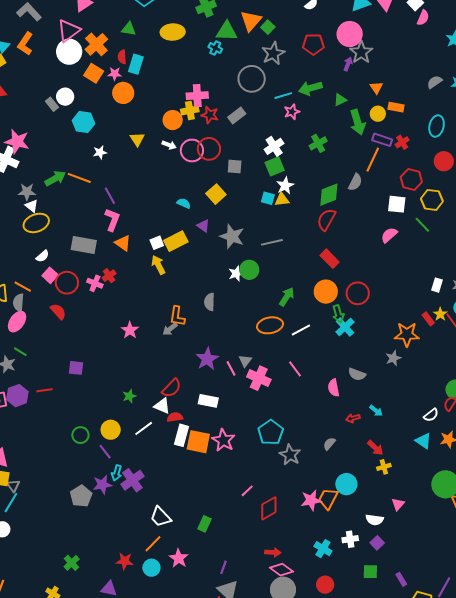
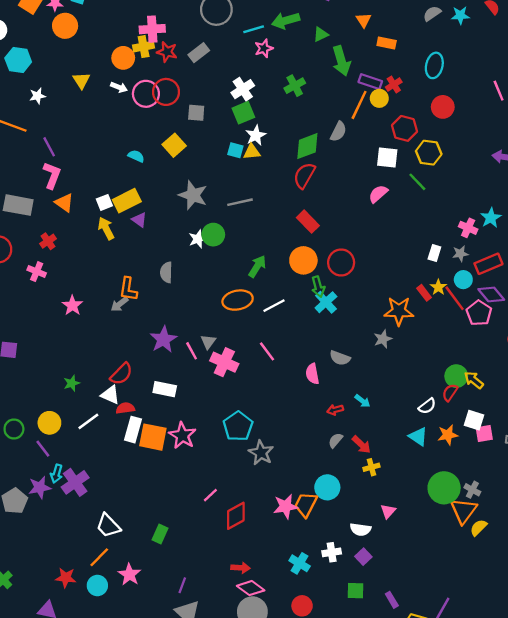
yellow circle: (378, 114) -> (379, 98), moved
purple triangle: (203, 226) -> (139, 220), moved
pink cross: (95, 283) -> (37, 272), moved
gray semicircle: (329, 444) -> (336, 440), moved

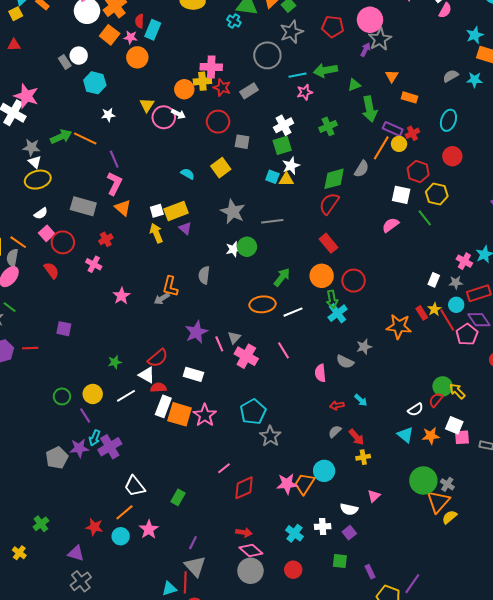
pink circle: (146, 94) -> (164, 117), moved
gray star: (383, 339) -> (364, 347), moved

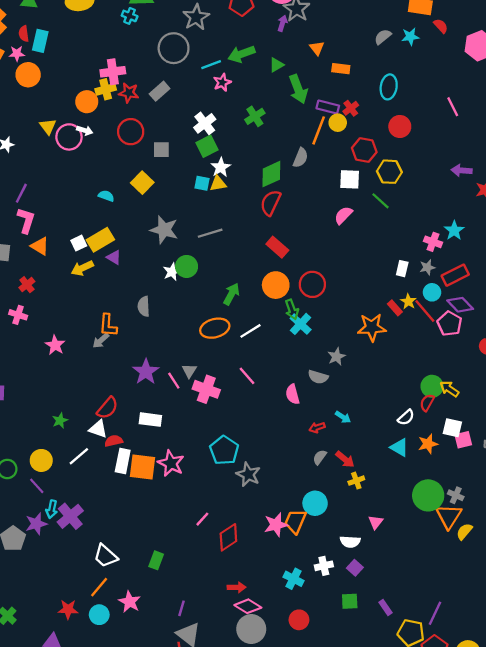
purple line: (114, 159) -> (21, 193), turned 60
yellow arrow: (156, 233) -> (82, 268), turned -84

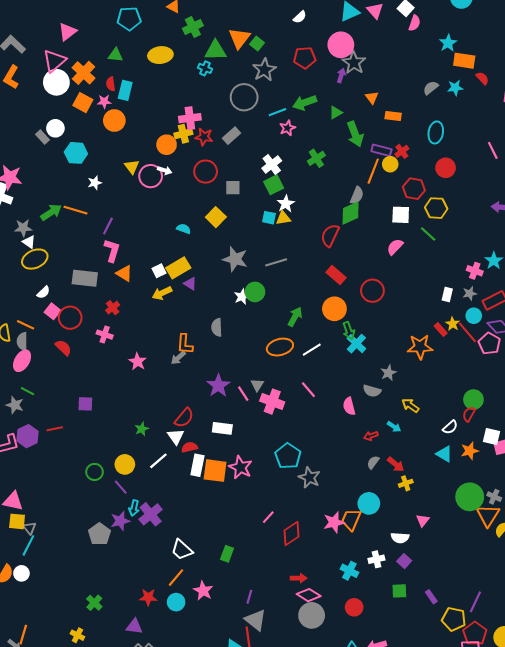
green diamond: (271, 174) -> (351, 213), moved
red circle: (312, 284) -> (372, 291), moved
yellow arrow: (449, 389) -> (410, 405), moved
white triangle: (98, 429) -> (176, 437), turned 36

